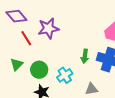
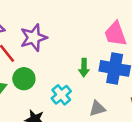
green circle: (39, 70) -> (24, 79), moved

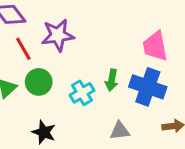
cyan cross: (61, 95) -> (82, 93), moved

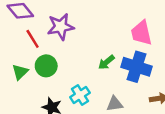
green arrow: (112, 80) -> (106, 62), turned 42
cyan cross: (82, 93) -> (80, 95), moved

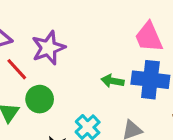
green arrow: (106, 62) -> (113, 81), turned 60

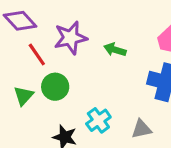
green arrow: (113, 81) -> (115, 50), moved

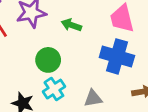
green circle: (55, 87) -> (48, 60), moved

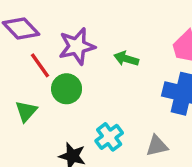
green circle: (48, 60) -> (67, 89), moved

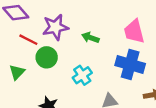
red line: (40, 65) -> (28, 40), turned -30
cyan cross: (109, 137) -> (82, 75), moved

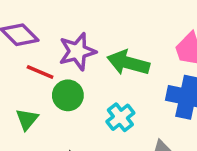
green arrow: (90, 38) -> (128, 63), size x1.6

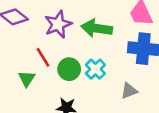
red line: (40, 72) -> (43, 57), moved, turned 42
green circle: (68, 95) -> (69, 69), moved

